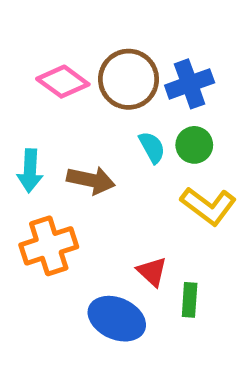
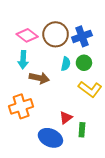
cyan semicircle: (152, 147) -> (66, 64), turned 40
cyan arrow: (30, 171) -> (23, 60), moved
red triangle: (152, 272) -> (66, 118), turned 40

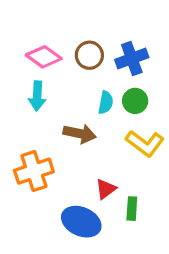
brown circle: (56, 34) -> (89, 55), size x0.7
brown arrow: (39, 78) -> (80, 134), moved

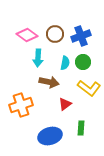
cyan arrow: (37, 96) -> (38, 58), moved
red triangle: (106, 189) -> (65, 104), moved
blue ellipse: (81, 222) -> (50, 136), turned -40

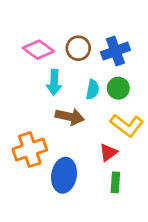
red triangle: (65, 104) -> (108, 152), moved
blue ellipse: (50, 136) -> (64, 175), moved, turned -65

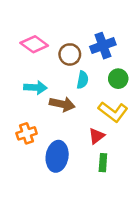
brown circle: (78, 48) -> (70, 54), moved
cyan arrow: (54, 82) -> (35, 88), moved, turned -90
green circle: (118, 88) -> (118, 79), moved
orange cross: (30, 150) -> (27, 133), size x0.7

